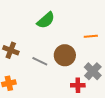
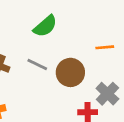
gray line: (40, 61) -> (37, 65), moved

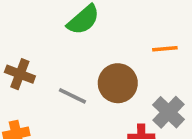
gray line: (37, 65) -> (72, 96), moved

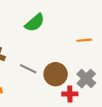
brown circle: (118, 83) -> (56, 74), moved

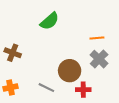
gray line: (28, 69) -> (46, 88), moved
gray cross: (86, 79) -> (99, 59), moved

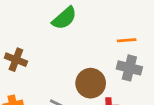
gray cross: (99, 59) -> (129, 68), turned -30

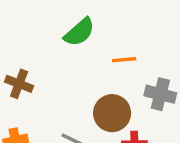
orange line: (127, 40) -> (124, 60), moved

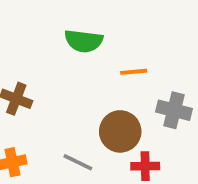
green semicircle: (79, 32) -> (84, 41), turned 48

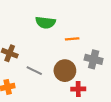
gray line: (78, 162) -> (34, 71), moved

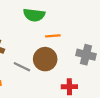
orange line: (72, 39) -> (53, 36), moved
brown circle: (65, 71) -> (45, 59), moved

